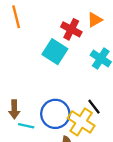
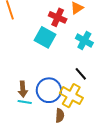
black line: (94, 107) -> (81, 74), moved
brown arrow: (14, 109) -> (23, 89), moved

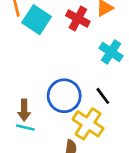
cyan square: (45, 37) -> (37, 20), moved
blue circle: (49, 90) -> (64, 96), moved

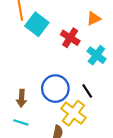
red cross: (78, 18) -> (70, 38), moved
cyan line: (25, 128) -> (21, 122), moved

